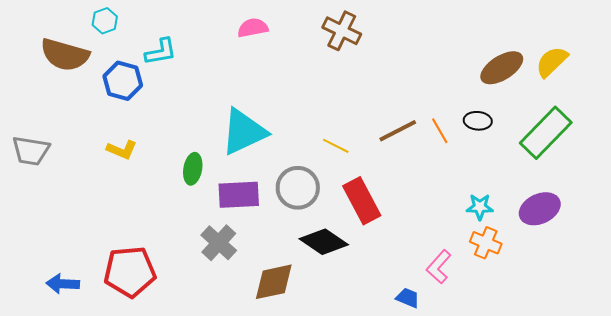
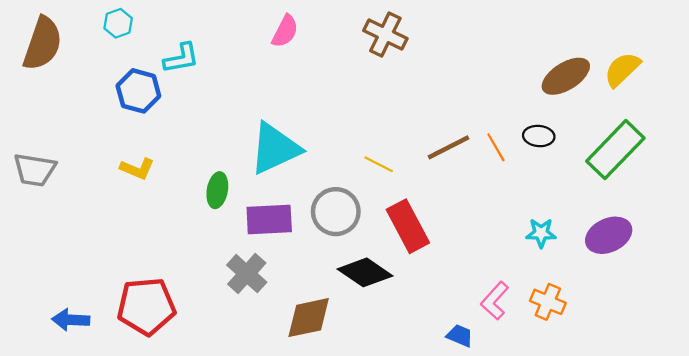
pink semicircle: (253, 28) -> (285, 31), turned 128
brown semicircle: (65, 55) -> (43, 44), moved, turned -87
orange cross: (486, 243) -> (548, 302), moved

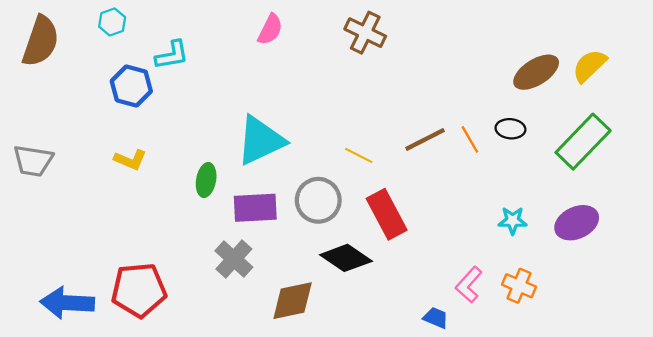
blue arrow: (71, 320) -> (67, 303), size x1.5

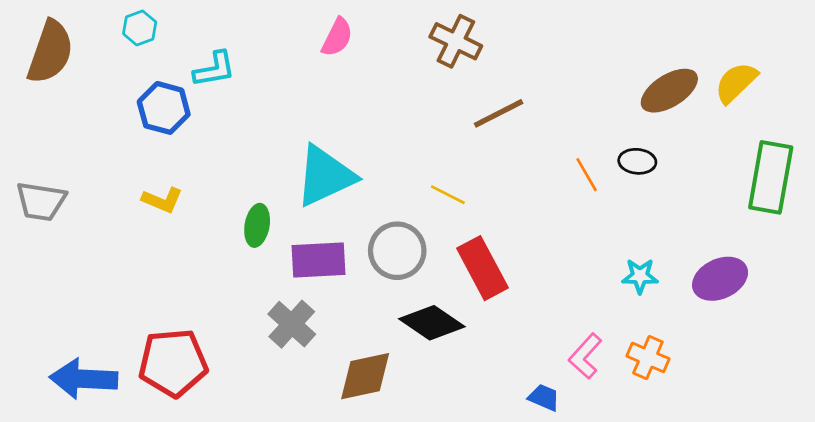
brown line: (425, 139) -> (499, 113), moved
green rectangle: (583, 142) -> (771, 177), moved, turned -34

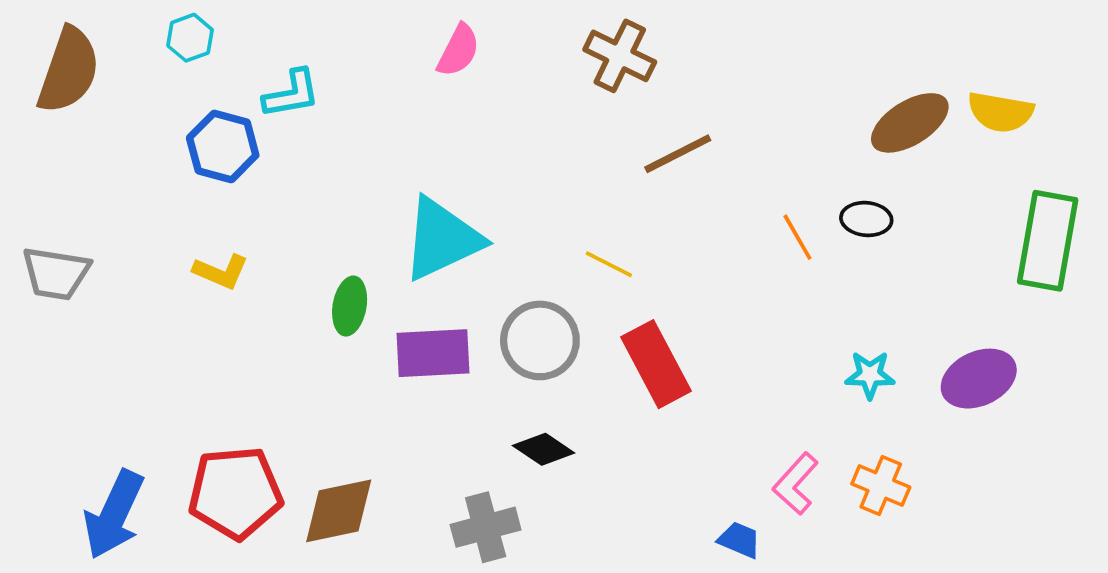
yellow semicircle: (736, 83) -> (1000, 112), turned -126
black diamond: (432, 323) -> (544, 449), moved, size x0.7
gray cross: (292, 324) -> (486, 527), moved, turned 33
brown diamond: (365, 376) -> (339, 511), moved
blue arrow: (84, 379) -> (114, 515), turned -68

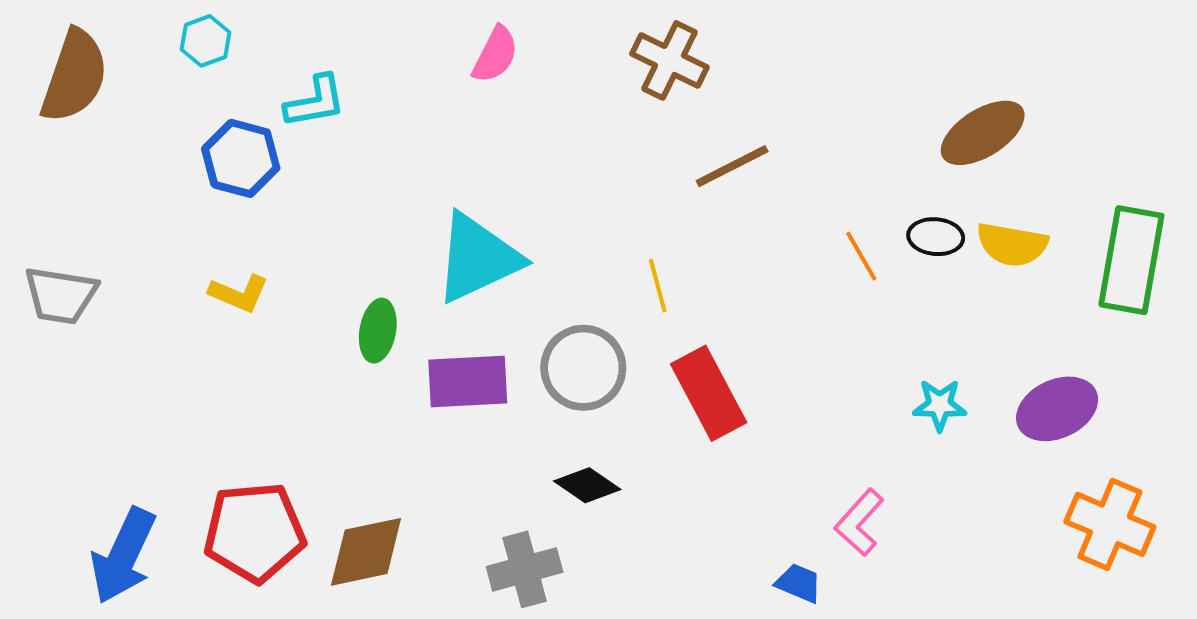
yellow semicircle: (1000, 112) -> (1012, 244), moved
yellow line: (609, 264) -> (658, 286), turned 48
orange cross: (881, 486) -> (1110, 524), moved, size x1.4

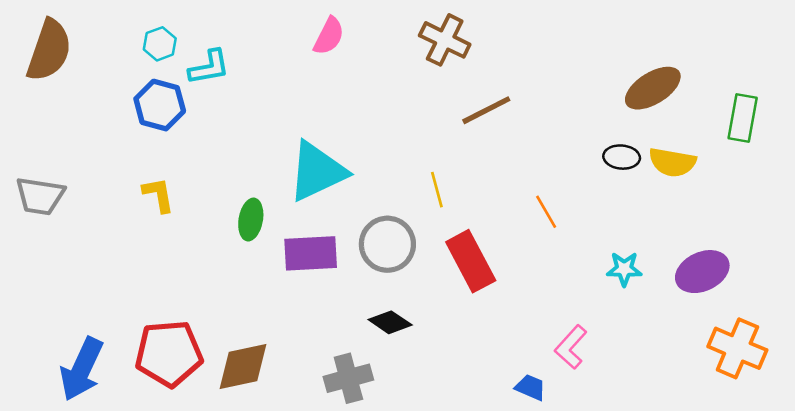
cyan hexagon: (206, 41) -> (160, 44), moved
orange line: (861, 256) -> (546, 212), moved
green rectangle: (1131, 260) -> (743, 118), moved, size x0.7
yellow L-shape: (239, 293) -> (158, 195), turned -123

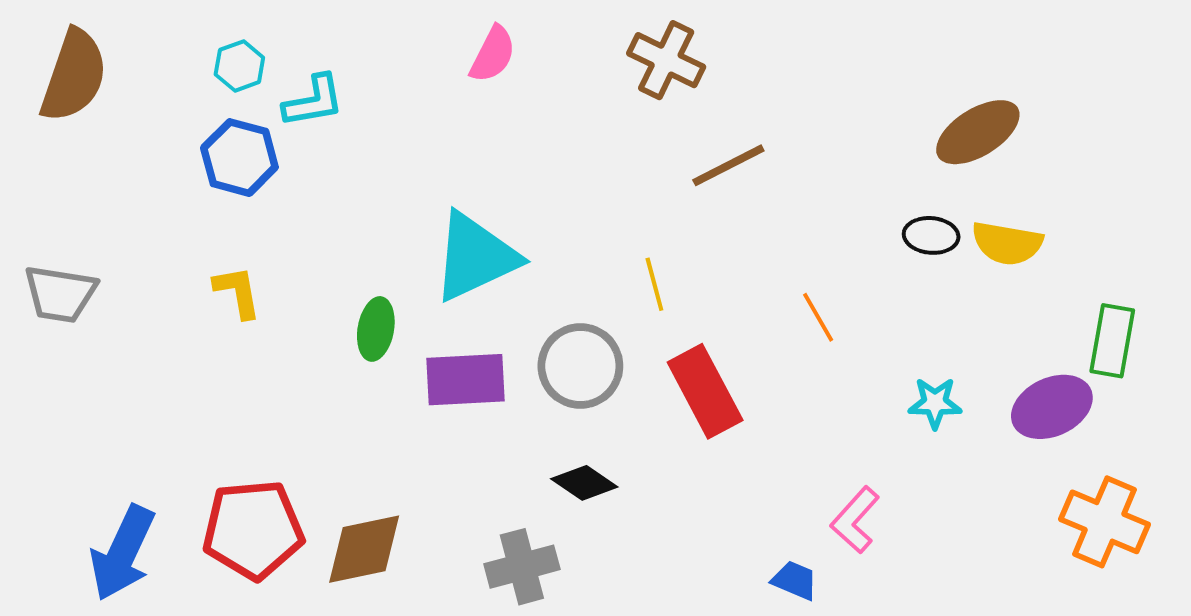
green rectangle: (743, 118) -> (1112, 341), moved

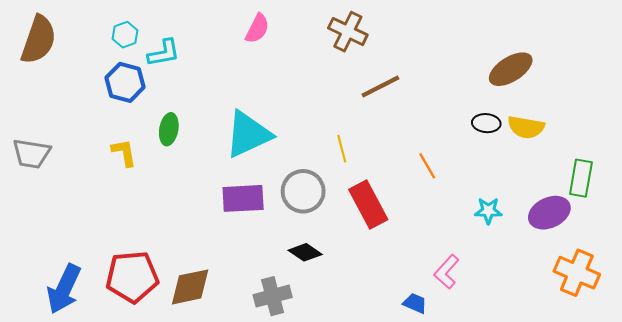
green ellipse: (376, 329) -> (169, 129), moved

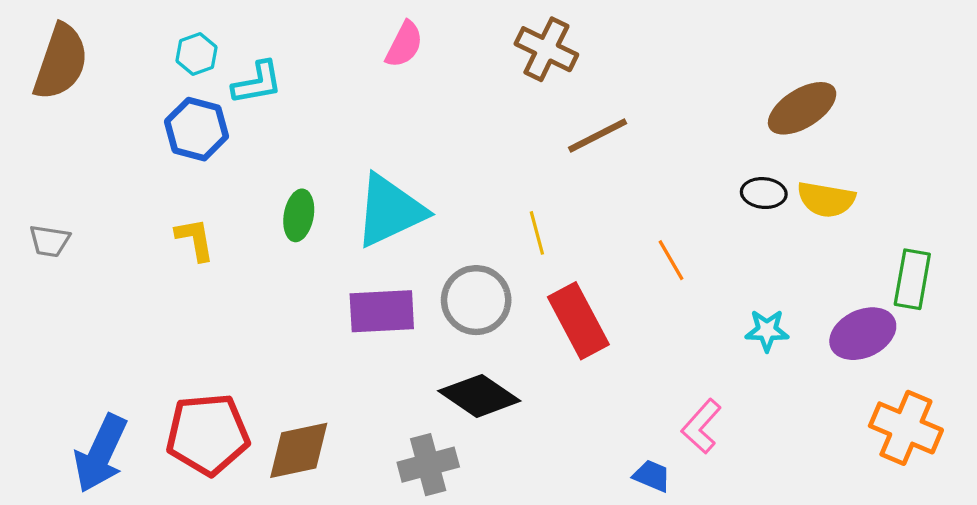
green ellipse: (169, 129) -> (299, 215), moved
gray trapezoid: (31, 154) -> (50, 241), size x0.7
black diamond: (305, 252) -> (479, 396), size x1.5

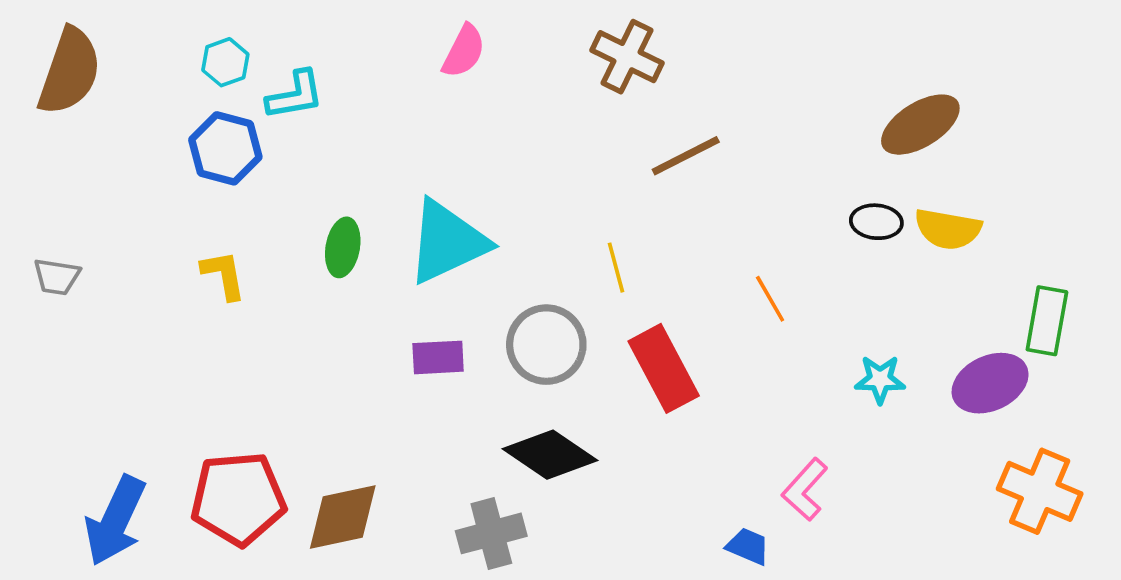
purple rectangle: (382, 311) -> (438, 357), size x0.7

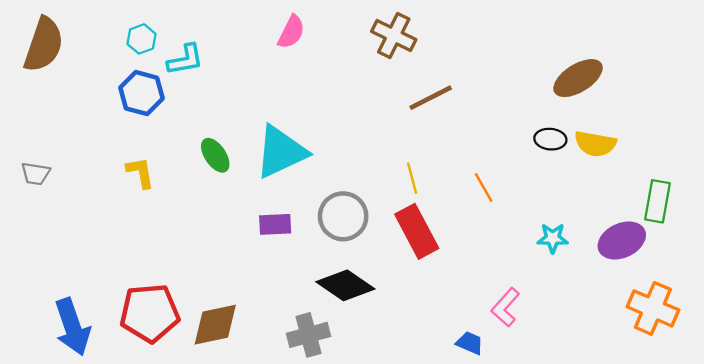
green ellipse: (343, 247) -> (215, 155), turned -44
yellow line: (616, 268) -> (412, 178), moved
blue arrow: (115, 521) -> (72, 327), turned -44

